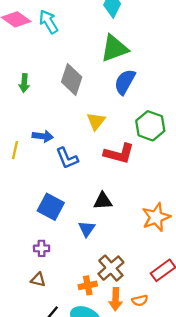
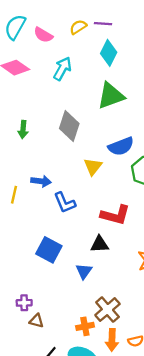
cyan arrow: (48, 22) -> (62, 69), moved, turned 60
blue semicircle: (125, 82) -> (121, 146), moved, turned -140
red L-shape: (119, 154) -> (115, 215), moved
purple cross: (42, 248) -> (24, 303), moved

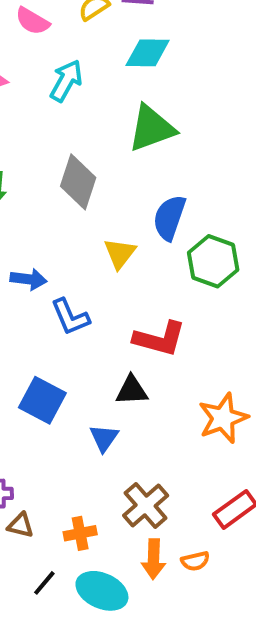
cyan diamond: (109, 53) -> (148, 53), turned 65
blue semicircle: (121, 146) -> (169, 218), turned 130
orange cross: (85, 326) -> (80, 533), moved

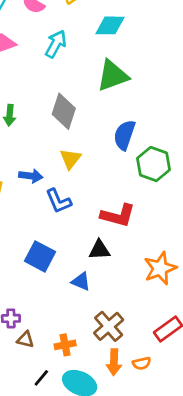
yellow triangle: (120, 253) -> (70, 159), moved
blue triangle: (104, 438) -> (81, 281), turned -42

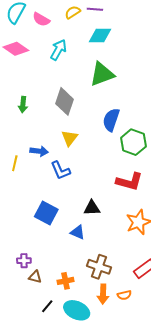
red L-shape: (118, 216) -> (129, 182), moved
brown cross: (109, 326) -> (99, 267), turned -30

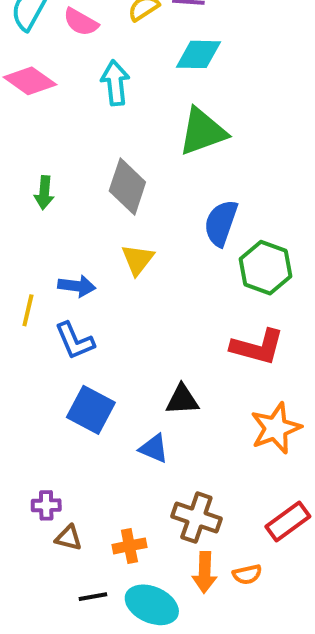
cyan arrow: (58, 50) -> (115, 83), turned -35
blue L-shape: (60, 170) -> (75, 341), moved
black line: (47, 306) -> (93, 597), turned 40

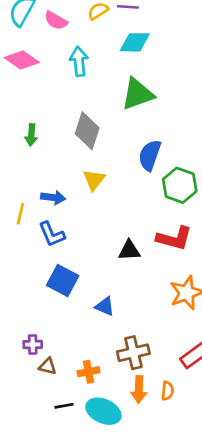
black triangle: (182, 400) -> (129, 251), moved
brown cross: (196, 518) -> (133, 353), turned -32
orange semicircle: (247, 574) -> (167, 391), turned -72

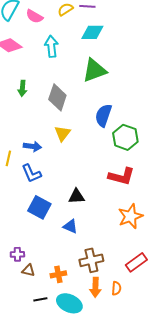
green arrow: (31, 135) -> (22, 88), moved
black triangle: (129, 251) -> (76, 196), moved

